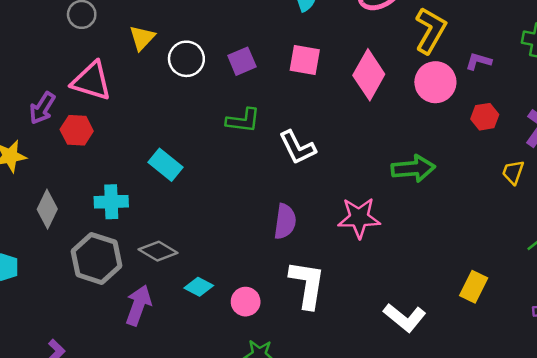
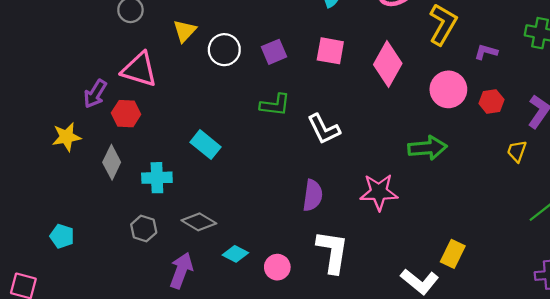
pink circle: (435, 82) -> (448, 89), moved
gray diamond: (47, 209) -> (112, 162), moved
gray hexagon: (96, 258) -> (144, 228), size x0.6
yellow rectangle: (474, 287) -> (453, 254), moved

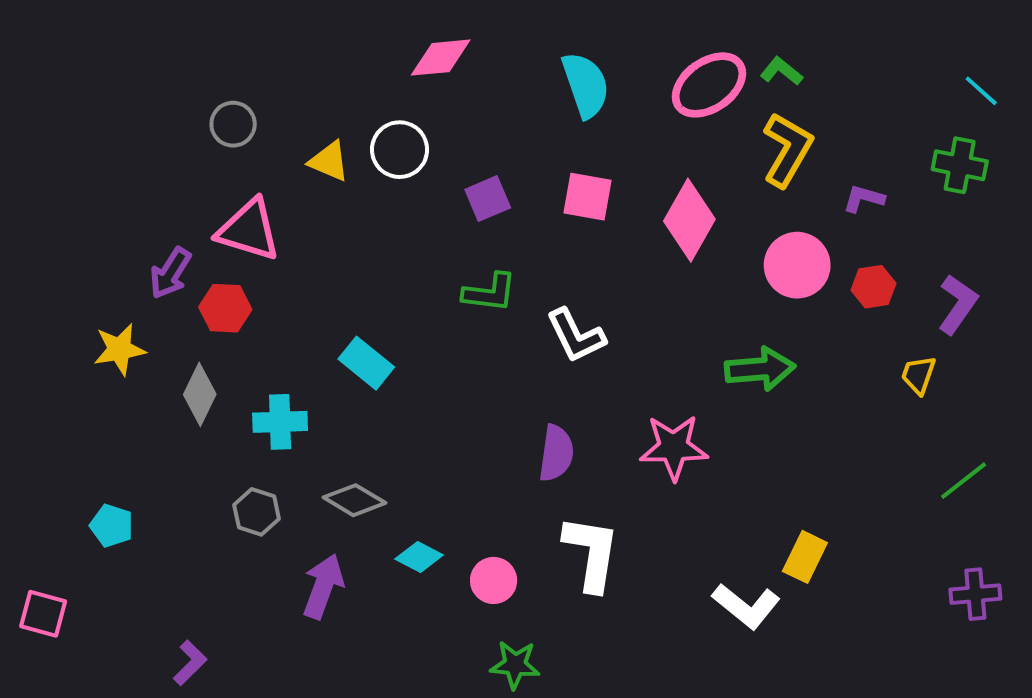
yellow triangle: (185, 31) -> (329, 161), turned -50
white circle: (224, 50) -> (400, 150), moved

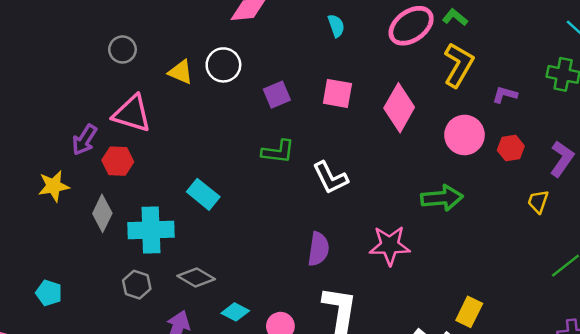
cyan semicircle: (586, 85) -> (336, 26), size x0.6
cyan cross: (280, 422) -> (151, 230), size x1.4

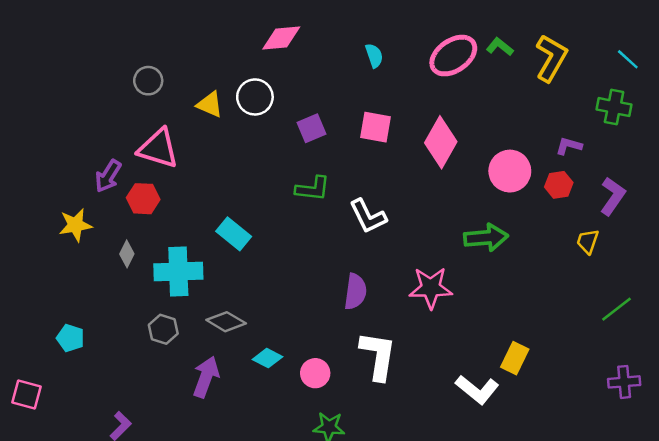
yellow L-shape: (459, 65) -> (551, 58), moved
purple L-shape: (505, 95) -> (569, 146), moved
gray diamond: (102, 213) -> (127, 254), size x0.7

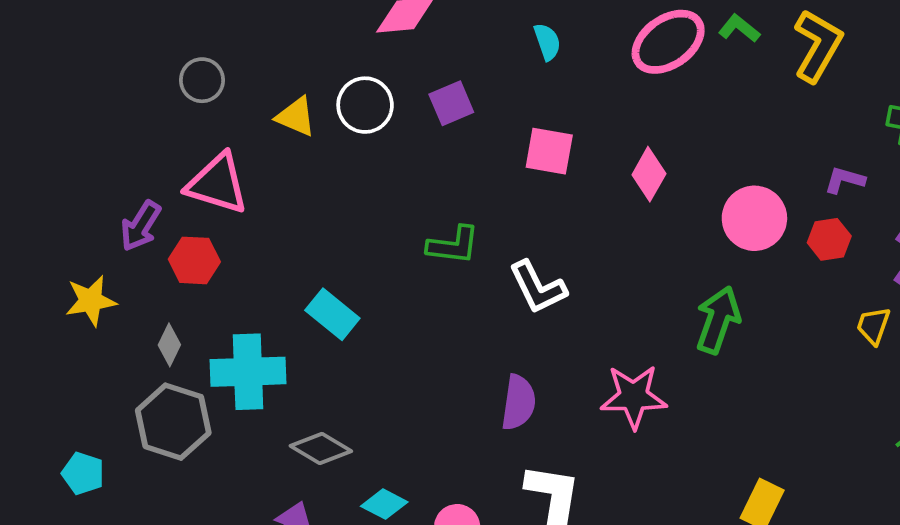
purple square: (311, 128) -> (451, 103), moved
pink diamond: (441, 142) -> (649, 174), size x0.7
green arrow: (486, 238) -> (718, 320), turned -66
gray hexagon: (163, 329) -> (173, 422), moved, size x1.6

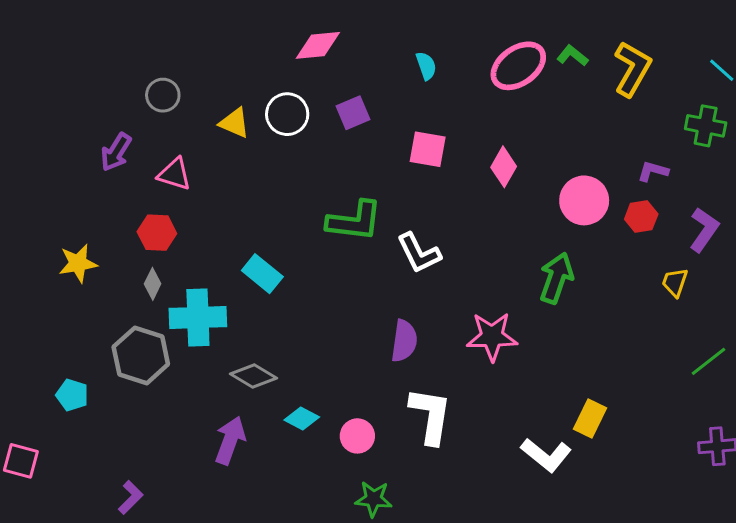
pink triangle: (217, 184) -> (175, 174), size x0.7
purple arrow: (141, 226) -> (116, 152), moved
green L-shape: (453, 245) -> (354, 221), size x1.4
gray diamond: (169, 345) -> (153, 284), moved

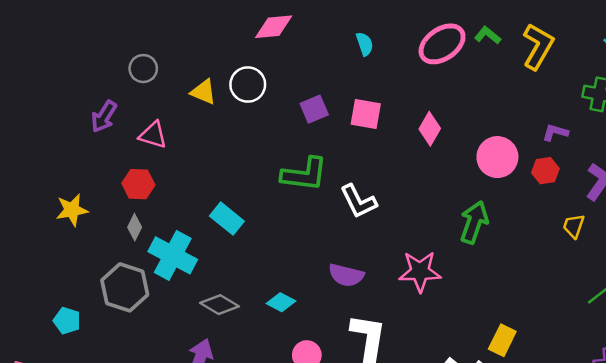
purple square: (353, 113) -> (314, 109), moved
cyan cross: (198, 317) -> (173, 255), turned 30
purple semicircle: (404, 341) -> (346, 275), turned 96
cyan diamond: (302, 418) -> (281, 302), moved

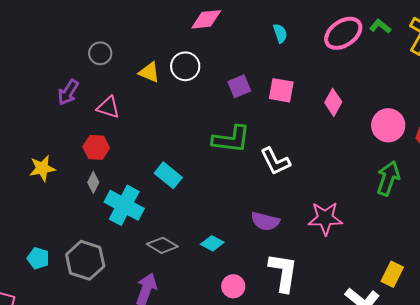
green arrow: (474, 222) -> (388, 178), moved
gray hexagon: (125, 287) -> (85, 260), moved

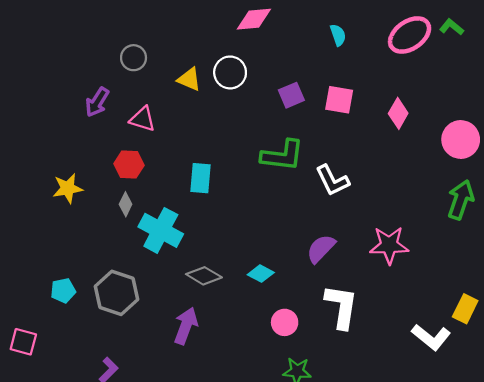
cyan rectangle: (168, 175) -> (201, 178), moved, turned 56
purple semicircle: (265, 221) -> (321, 249), turned 120
cyan pentagon: (38, 258) -> (63, 291), turned -30

